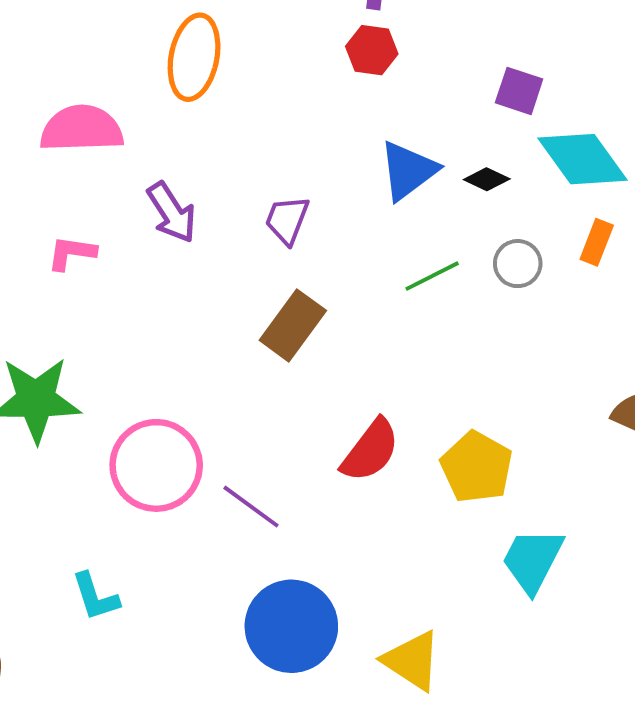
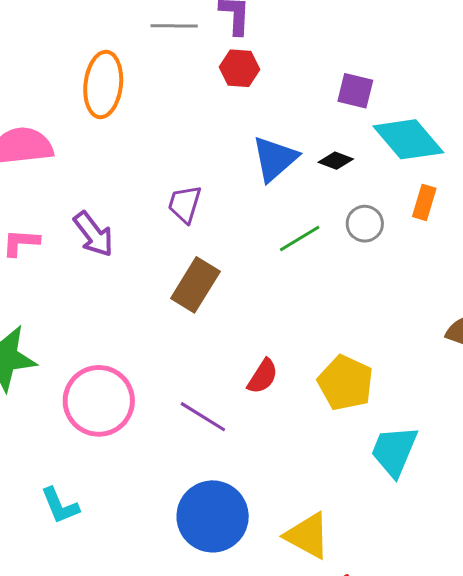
purple arrow: (172, 212) -> (94, 234), moved
red semicircle: (370, 450) -> (263, 376), size x0.7
purple line: (251, 507) -> (203, 417), moved

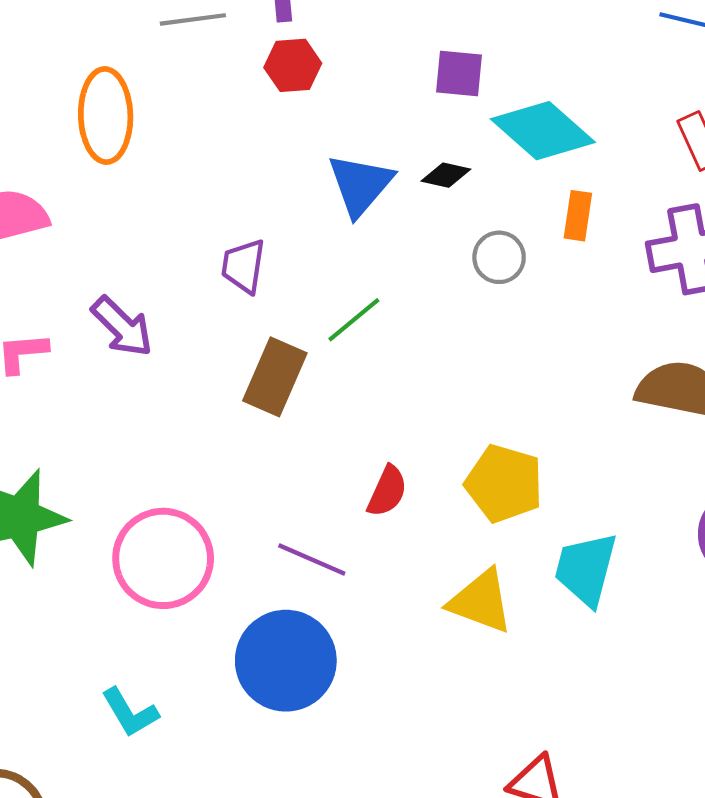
green line: (300, 238) -> (354, 320), moved
blue circle: (213, 516) -> (286, 661), moved
yellow triangle: (308, 536) -> (481, 601), moved

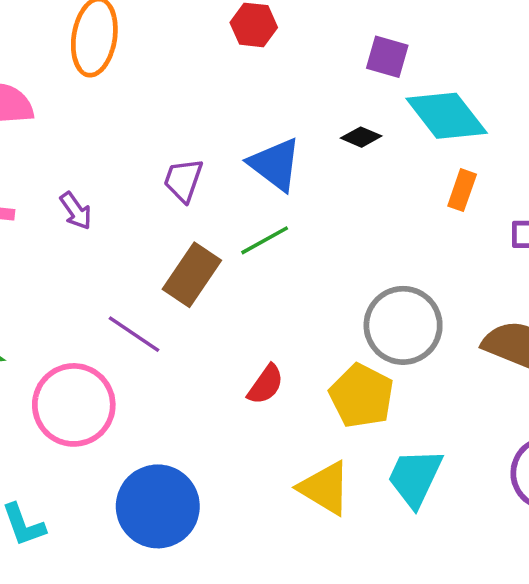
blue triangle: (360, 185) -> (275, 164), moved, turned -44
gray circle: (499, 257) -> (403, 325), moved, size x1.8
purple arrow: (122, 327) -> (76, 211), size x0.7
purple line: (312, 559) -> (134, 334), moved

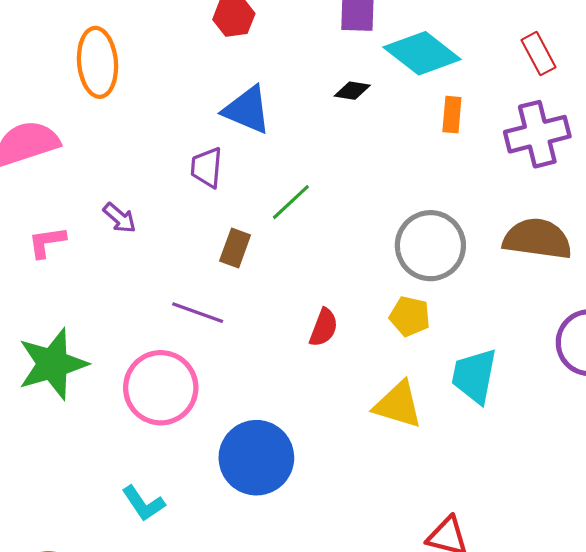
blue triangle: (275, 164) -> (247, 110), moved
brown rectangle: (192, 275) -> (235, 248), size x0.7
yellow pentagon: (362, 396) -> (410, 316), size x0.7

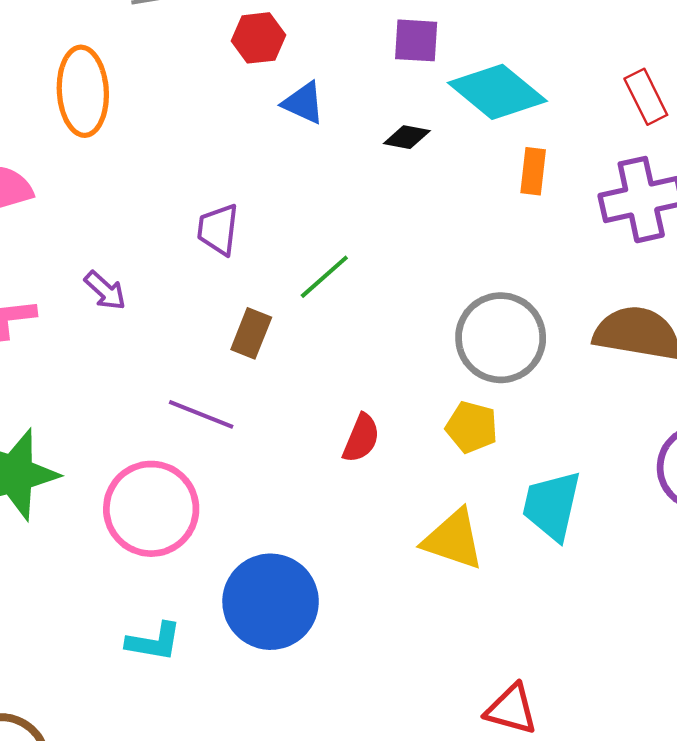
blue triangle: (247, 110) -> (303, 103), moved, size x0.7
cyan L-shape: (143, 503) -> (154, 642), moved, turned -48

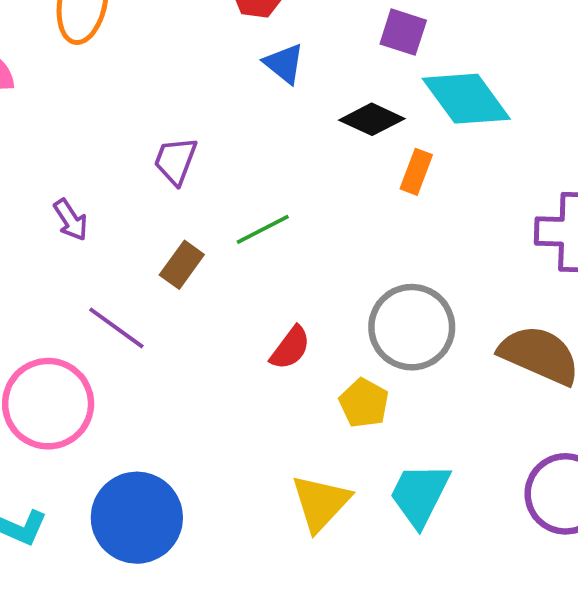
black diamond: (407, 137) -> (372, 119), size x1.4
orange rectangle: (533, 171) -> (416, 172), moved
purple arrow: (105, 291) -> (71, 220), moved
red semicircle: (361, 438) -> (290, 348), moved
yellow triangle: (453, 539) -> (321, 503), turned 40

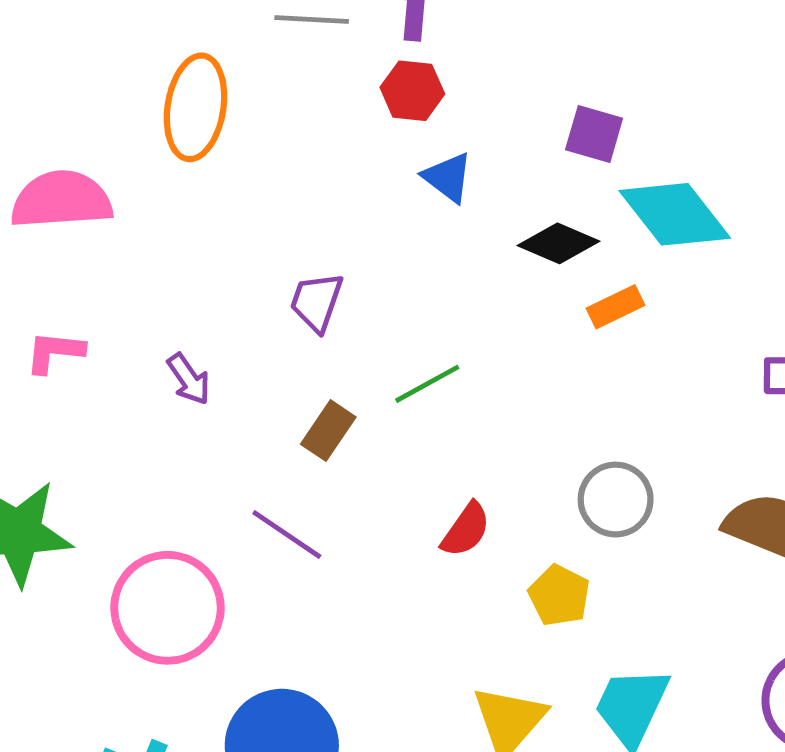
orange rectangle: (416, 172) -> (615, 307), turned 45
gray circle: (412, 327) -> (616, 500), size x0.7
purple line: (116, 328) -> (287, 535), moved

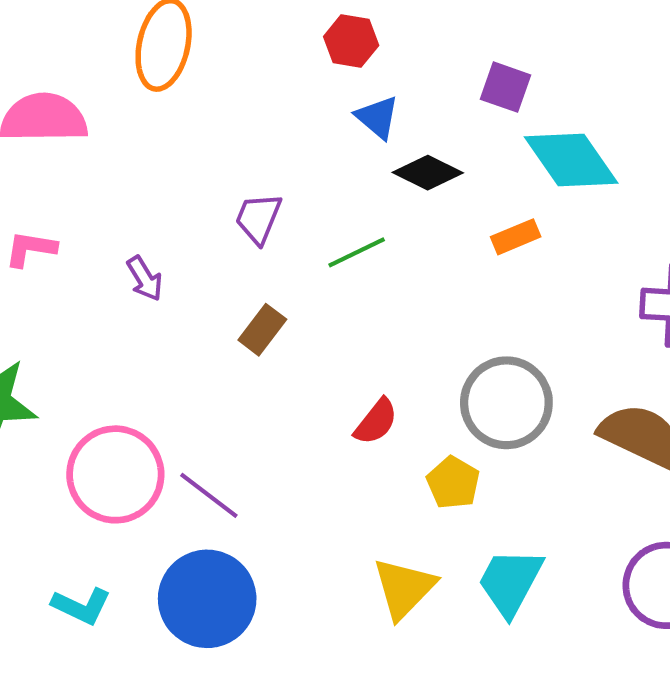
black diamond: (559, 243) -> (428, 173), moved
green line: (427, 384) -> (357, 252), moved
gray circle: (616, 500) -> (506, 403), size x1.4
purple line: (287, 535) -> (209, 495), moved

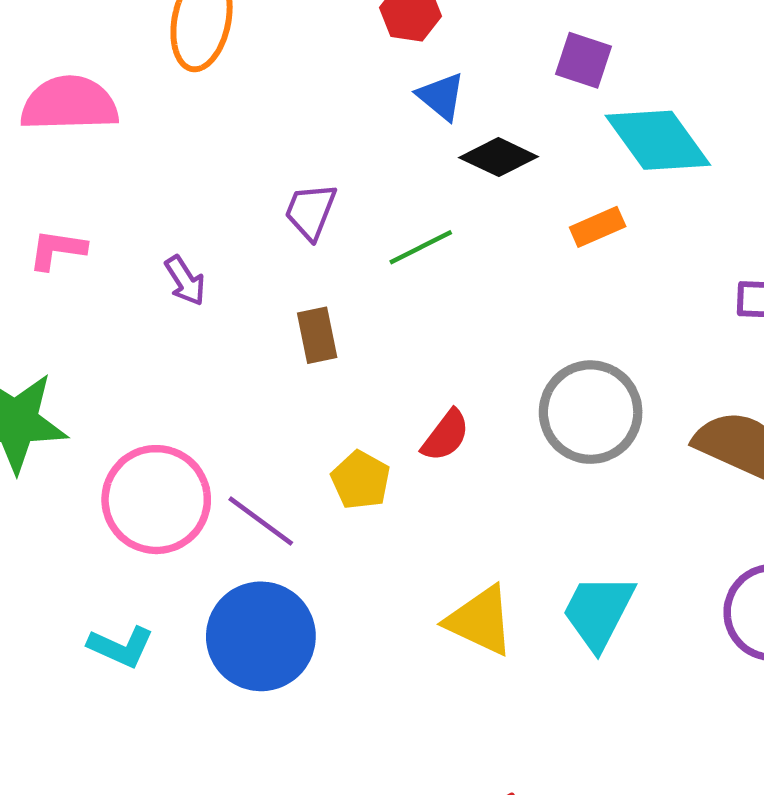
brown rectangle: (262, 330) -> (317, 335), turned -48
yellow pentagon: (453, 483) -> (361, 480), moved
yellow triangle: (404, 588) -> (480, 621), turned -48

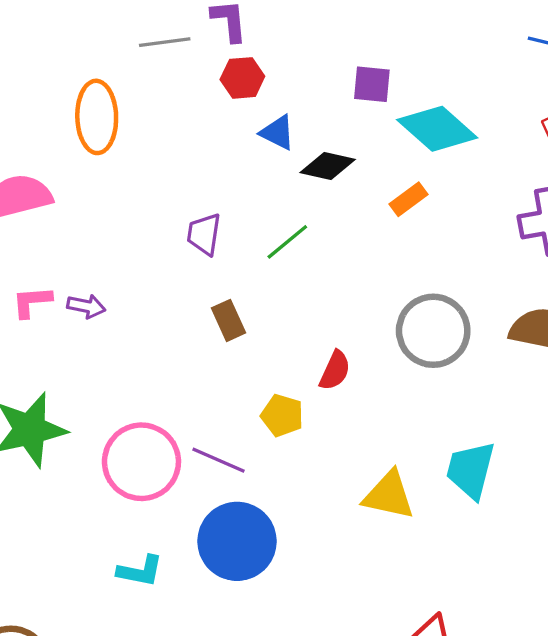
purple arrow: (185, 281) -> (86, 306), moved, turned -33

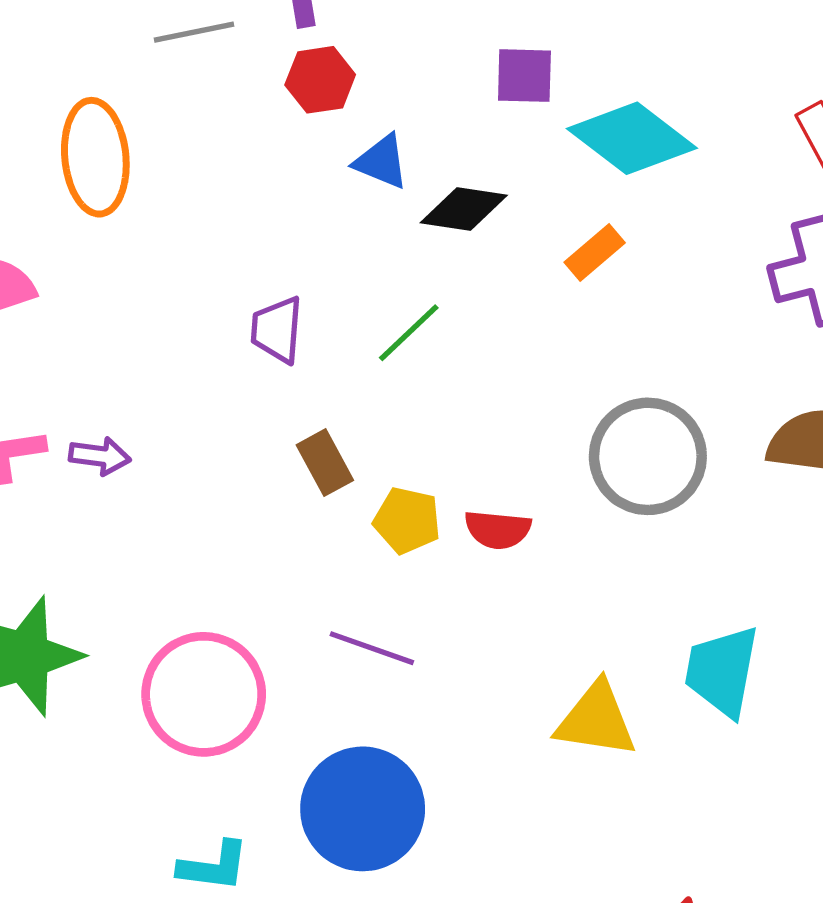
red semicircle: (335, 370) -> (498, 530), turned 75
yellow pentagon: (282, 415) -> (407, 520), moved
purple line: (219, 460) -> (372, 648), moved

